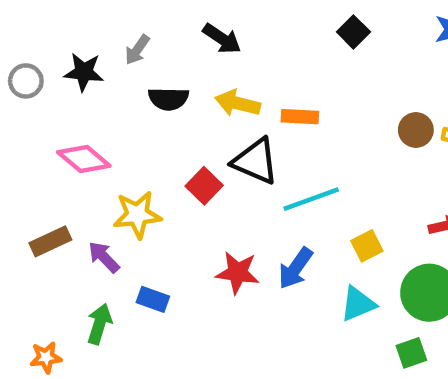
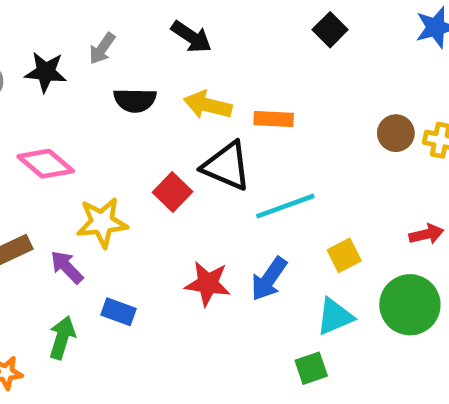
green square: (411, 353) -> (311, 368), moved

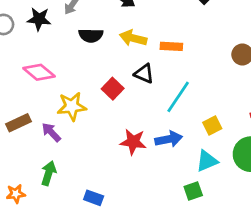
black triangle: (227, 166) -> (144, 74), size x0.7
cyan line: (285, 206) -> (178, 97), turned -36
blue arrow: (269, 279) -> (169, 139), turned -136
blue rectangle: (118, 312) -> (94, 198), moved

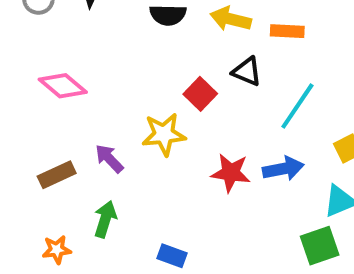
pink diamond: (39, 72) -> (63, 86), moved
yellow star: (72, 106) -> (164, 134), moved
brown rectangle: (18, 123) -> (57, 175), moved
green square: (193, 191) -> (320, 246), size x1.4

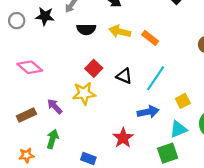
orange rectangle: (287, 31) -> (150, 38), turned 35
black triangle: (247, 72) -> (124, 76), moved
red square: (200, 94) -> (94, 68), moved
red star: (231, 173) -> (123, 138), moved, turned 30

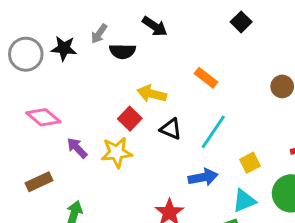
gray circle: (17, 21) -> (26, 54), size x1.5
black semicircle: (86, 29) -> (122, 51), moved
yellow arrow: (120, 31) -> (152, 94), moved
purple arrow: (55, 106) -> (77, 148), moved

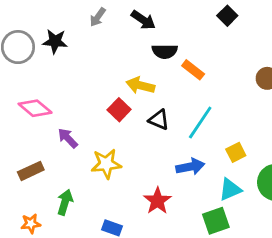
gray arrow: (99, 34) -> (98, 17), moved
black semicircle: (122, 51) -> (165, 51), moved
yellow star: (117, 152) -> (106, 164), moved

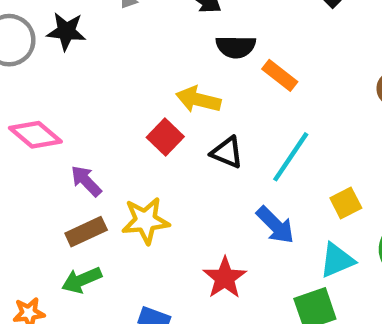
blue arrow: (190, 167) -> (275, 225), turned 56
brown rectangle: (31, 171) -> (86, 232), moved
green arrow: (65, 202) -> (82, 280), turned -130

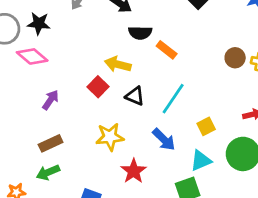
pink diamond: (35, 135) -> (32, 56), moved
purple arrow: (86, 181) -> (51, 100), moved, turned 78
yellow star: (145, 221) -> (110, 137), moved

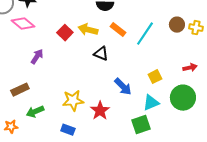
orange rectangle: (167, 50) -> (118, 30), moved
red square: (98, 87) -> (65, 33), moved
cyan line: (173, 99) -> (145, 34), moved
yellow star: (110, 137) -> (73, 101), moved
brown rectangle: (51, 143) -> (20, 90), moved

